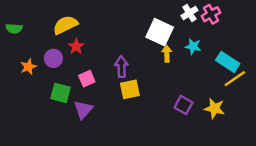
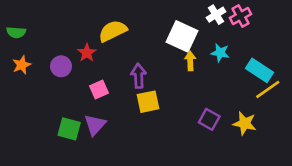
yellow semicircle: (65, 25) -> (113, 31), moved
orange star: (28, 67) -> (22, 65), moved
green square: (61, 93) -> (69, 129), moved

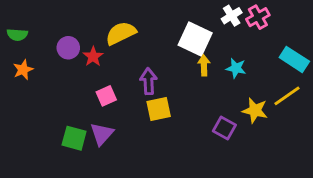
cyan star: (220, 53) -> (236, 68), moved
purple circle: (61, 66) -> (68, 48), moved
cyan rectangle: (260, 70) -> (294, 59), moved
yellow star: (245, 123) -> (255, 110), moved

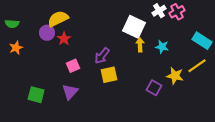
yellow semicircle: (121, 33) -> (58, 19), moved
purple arrow: (148, 81) -> (102, 56), turned -138
green square: (74, 138) -> (36, 95), moved

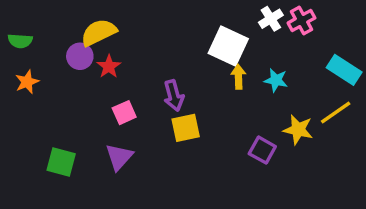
purple arrow: (102, 56) -> (174, 95), turned -54

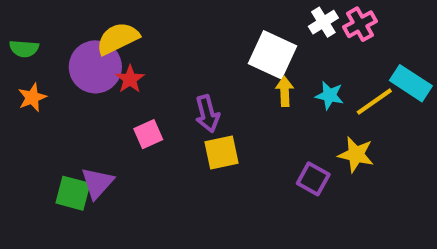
purple circle: (80, 56) -> (95, 67), size x1.6
yellow line: (336, 113) -> (374, 102), moved
purple triangle: (119, 157) -> (97, 183), moved

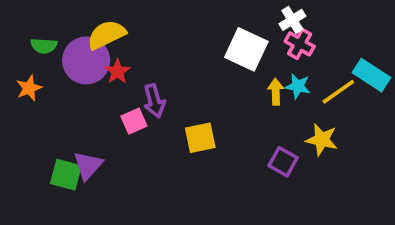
pink cross: (360, 24) -> (300, 44), moved, turned -32
green semicircle: (24, 49) -> (44, 46), moved
yellow arrow: (285, 91) -> (276, 92), moved
purple arrow: (207, 114) -> (154, 101), moved

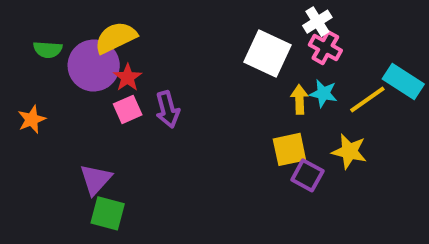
orange star: (29, 88) -> (32, 119), moved
pink square: (134, 121) -> (128, 109), moved
yellow square: (200, 138) -> (289, 149), moved
green square: (66, 175) -> (108, 213), moved

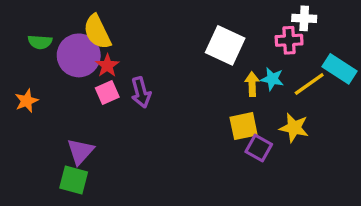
white cross: (317, 22) -> (304, 18), moved, turned 35
yellow semicircle: (116, 38) -> (97, 32), turned -90
pink cross: (325, 48) -> (289, 40), moved, turned -32
green square: (108, 213) -> (74, 180), moved

